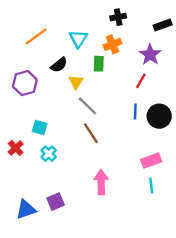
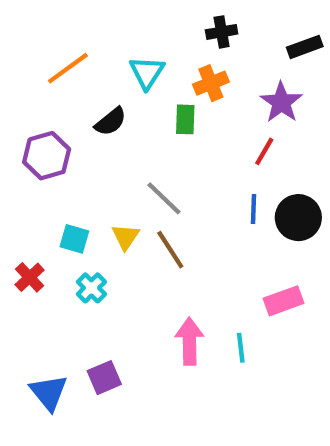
yellow triangle: (76, 82) -> (126, 237), moved
cyan line: (151, 186) -> (241, 348), moved
blue triangle: (26, 209) -> (49, 392), turned -50

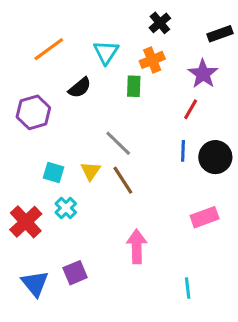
black cross: (222, 32) -> (160, 23), turned -30
red cross: (30, 277) -> (26, 222), moved, size x1.5
cyan line: (241, 348) -> (188, 288), moved

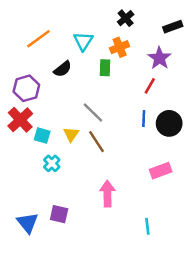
red cross: (26, 222) -> (20, 120), moved
purple square: (75, 273) -> (59, 214), turned 36

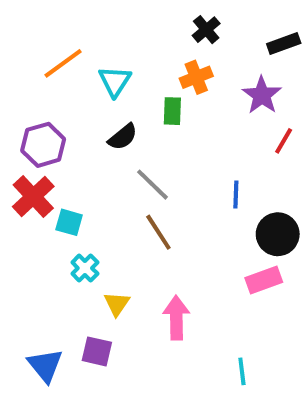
cyan triangle: (83, 41) -> (115, 81), moved
black semicircle: (63, 69) -> (123, 137), moved
red line: (150, 86) -> (284, 141), moved
black circle: (169, 123) -> (278, 234), moved
yellow triangle: (71, 134) -> (117, 304), moved

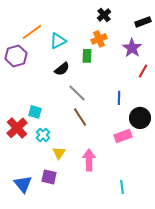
cyan triangle: (115, 81) -> (58, 41), turned 30
purple hexagon: (43, 145) -> (16, 56), moved
red cross: (33, 196) -> (17, 128), moved
pink rectangle: (264, 280) -> (123, 136), moved

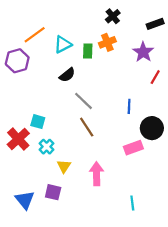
green rectangle: (87, 56) -> (88, 51), moved

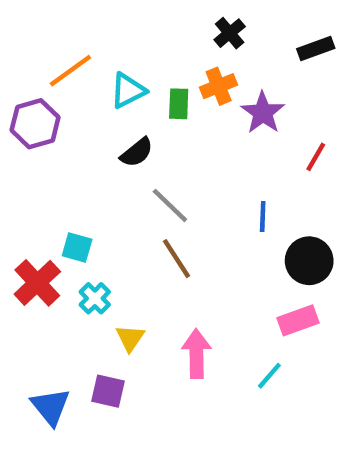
purple star: (143, 52) -> (263, 113), moved
pink rectangle: (133, 148) -> (298, 320), moved
cyan line: (132, 203) -> (269, 376), moved, turned 48

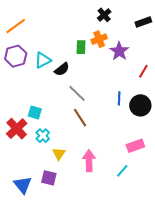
orange line: (70, 71) -> (16, 26), moved
cyan triangle: (128, 91) -> (43, 60), moved
black circle: (309, 261) -> (140, 105), moved

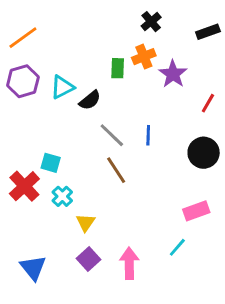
blue line: (119, 98) -> (148, 135), moved
pink arrow: (89, 161) -> (129, 263), moved
purple square: (49, 178) -> (88, 259), moved, turned 35

